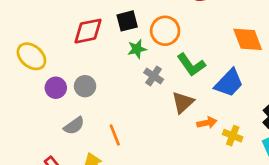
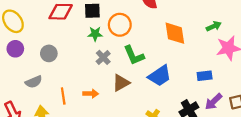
orange diamond: (248, 39) -> (175, 33), moved
purple circle: (56, 88) -> (15, 49), moved
orange arrow: (207, 123) -> (91, 94), moved

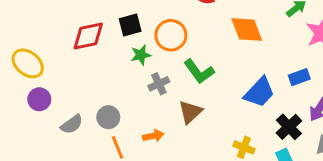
gray circle: (49, 53) -> (108, 117), moved
gray cross: (103, 57) -> (159, 84), turned 32
blue trapezoid: (160, 76) -> (259, 92), moved
gray semicircle: (34, 82) -> (72, 124), moved

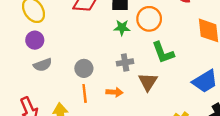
gray cross: (159, 84) -> (125, 62), moved
brown triangle: (190, 112) -> (148, 82), turned -30
gray semicircle: (72, 124) -> (43, 65), moved

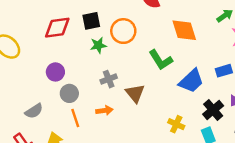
purple circle: (35, 40) -> (55, 72), moved
green L-shape: (163, 53) -> (161, 60), moved
gray semicircle: (43, 65) -> (34, 111), moved

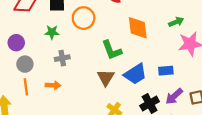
green star: (98, 45) -> (52, 32), moved
brown triangle: (135, 93) -> (106, 78), moved

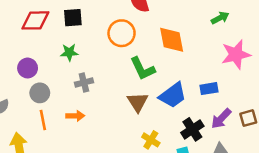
orange circle: (84, 18) -> (122, 33), moved
green arrow: (176, 22) -> (220, 18), moved

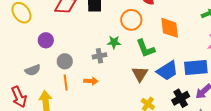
green star: (69, 52) -> (114, 42), moved
purple circle: (28, 68) -> (46, 40), moved
blue rectangle: (209, 89) -> (196, 68), size x1.6

